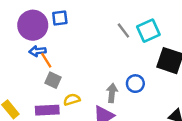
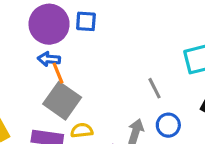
gray line: (123, 31) -> (154, 88), moved
gray square: (53, 80) -> (62, 101), size x1.6

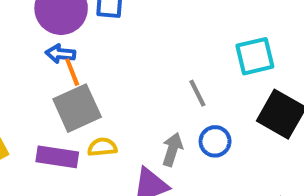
gray square: (62, 101) -> (77, 108), turned 30

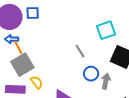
yellow semicircle: (102, 147) -> (37, 82), turned 64
gray arrow: (172, 149) -> (106, 81), moved

